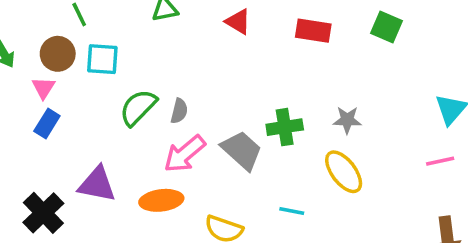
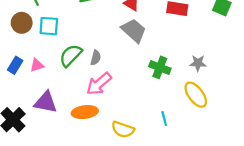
pink triangle: (43, 88) -> (37, 65), moved, turned 40
green cross: (285, 127) -> (160, 67), turned 30
gray trapezoid: (242, 150) -> (134, 30), moved
cyan line: (292, 211) -> (164, 119), turned 64

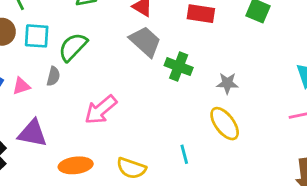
green semicircle: (71, 55) -> (73, 47), moved
gray semicircle: (96, 58) -> (53, 76), moved
green cross: (160, 67) -> (179, 67), moved
orange ellipse: (85, 112) -> (76, 165), moved

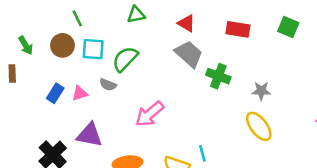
gray semicircle: (53, 76) -> (108, 85), turned 98
cyan line: (184, 154) -> (202, 153), moved

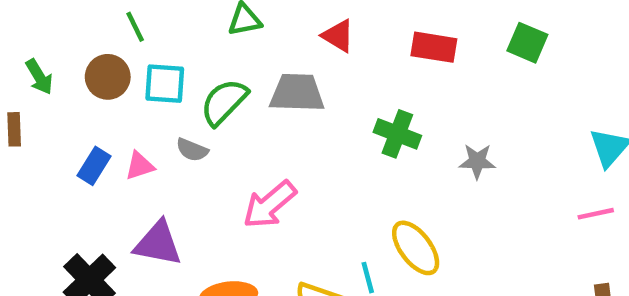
gray trapezoid: (189, 54) -> (297, 93), moved, turned -40
yellow ellipse: (259, 126) -> (416, 248), moved

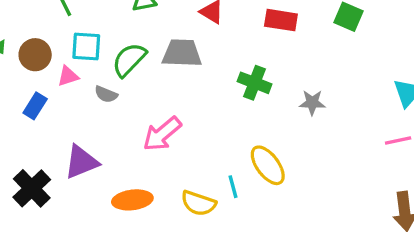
brown circle: (108, 77) -> (35, 55), moved
pink triangle: (140, 166) -> (68, 76), moved
purple triangle: (158, 243) -> (81, 162), turned -33

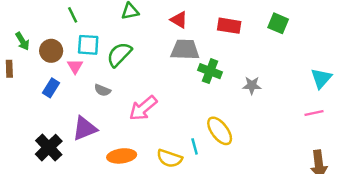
gray trapezoid: (182, 53) -> (185, 50), moved
pink triangle: (68, 76) -> (75, 66), turned -42
gray semicircle: (106, 94) -> (103, 90), moved

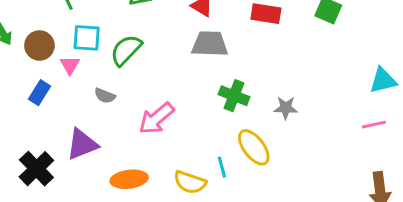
green cross: (210, 71) -> (234, 96), moved
cyan triangle: (321, 78) -> (383, 80), turned 35
gray star: (252, 85) -> (286, 108), moved

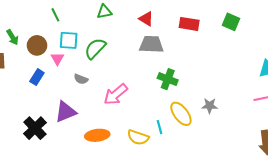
gray star: (286, 108) -> (210, 106), moved

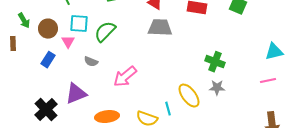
green cross: (168, 79) -> (215, 62), moved

